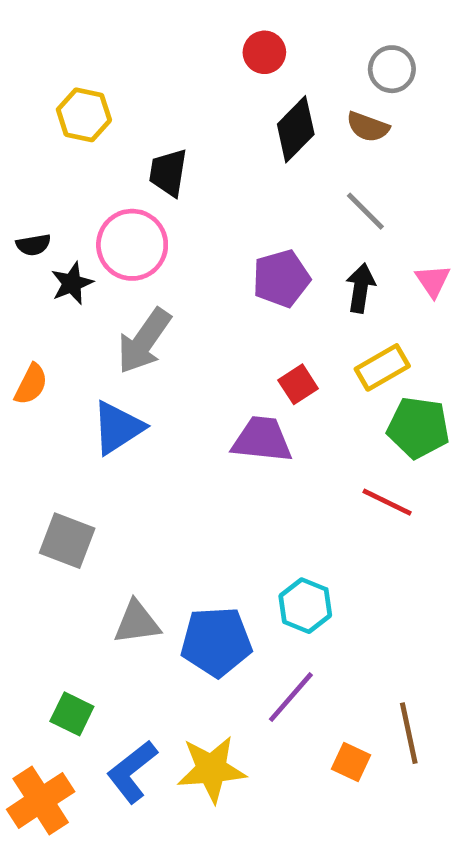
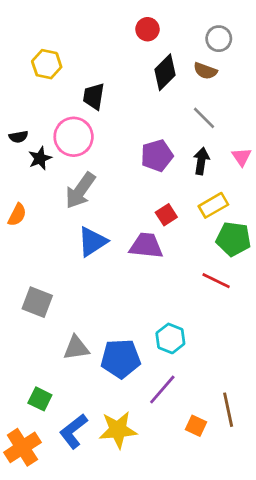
blue triangle: (118, 428) -> (92, 242), moved

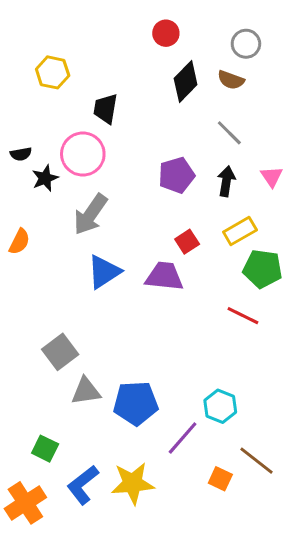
gray square: (37, 302) -> (60, 352), moved, turned 32
cyan hexagon: (170, 338) -> (220, 406), moved
brown line: (228, 410) -> (257, 461), turned -40

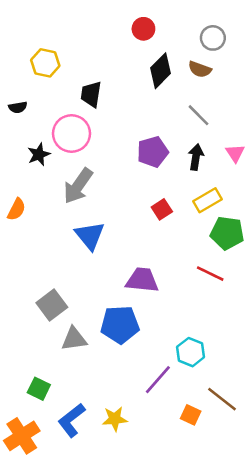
black semicircle: (21, 154) -> (18, 107), moved
blue triangle: (104, 272) -> (90, 236), turned -36
purple trapezoid: (164, 276) -> (142, 280), moved
blue pentagon: (136, 403) -> (120, 325), moved
yellow star: (133, 483) -> (115, 419), size x0.7

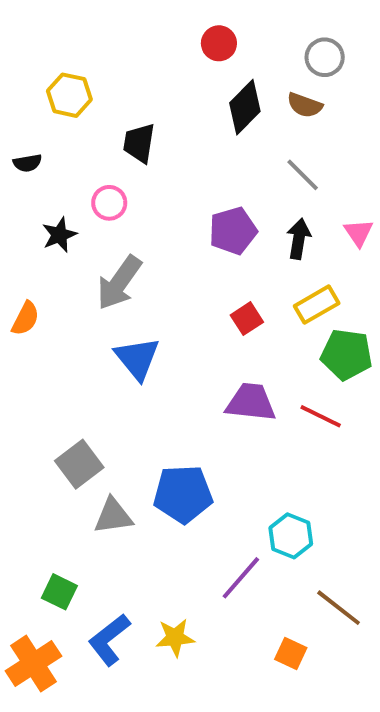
pink circle: (71, 133) -> (109, 203), size x0.6
purple trapezoid: (142, 280) -> (251, 402), moved
orange square: (191, 415) -> (291, 654), moved

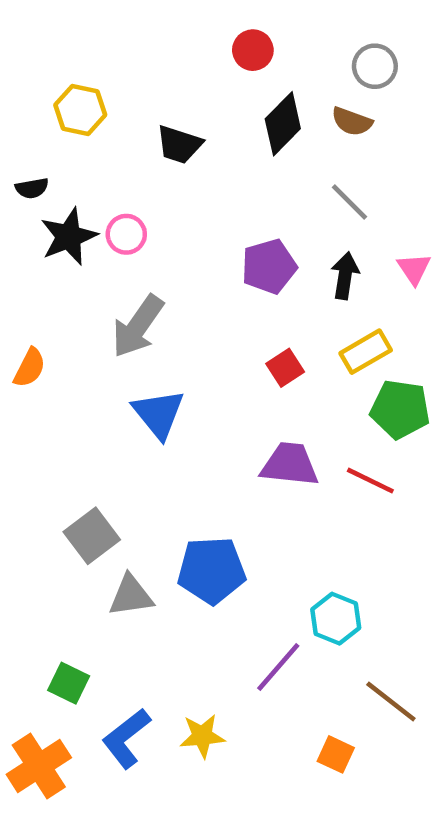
black trapezoid: (139, 143) -> (179, 144), moved, turned -81
black star: (59, 235) -> (69, 237), moved, size x1.4

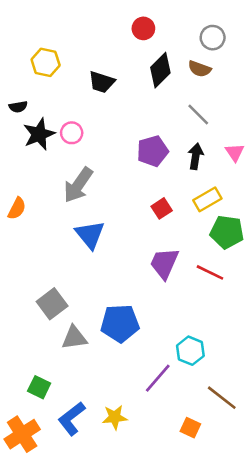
purple trapezoid: (290, 464) -> (164, 263), turned -72

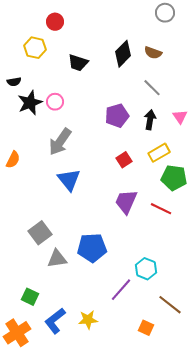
red circle: (143, 28) -> (55, 22), moved
gray circle: (213, 38) -> (165, 13), moved

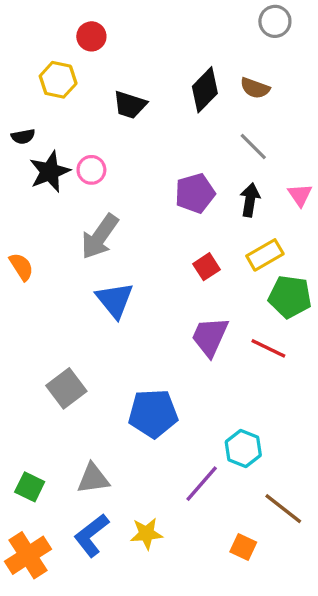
orange semicircle: (13, 160) -> (21, 267), turned -60
gray triangle: (57, 259) -> (93, 479), moved
green square: (30, 297) -> (30, 487), moved

